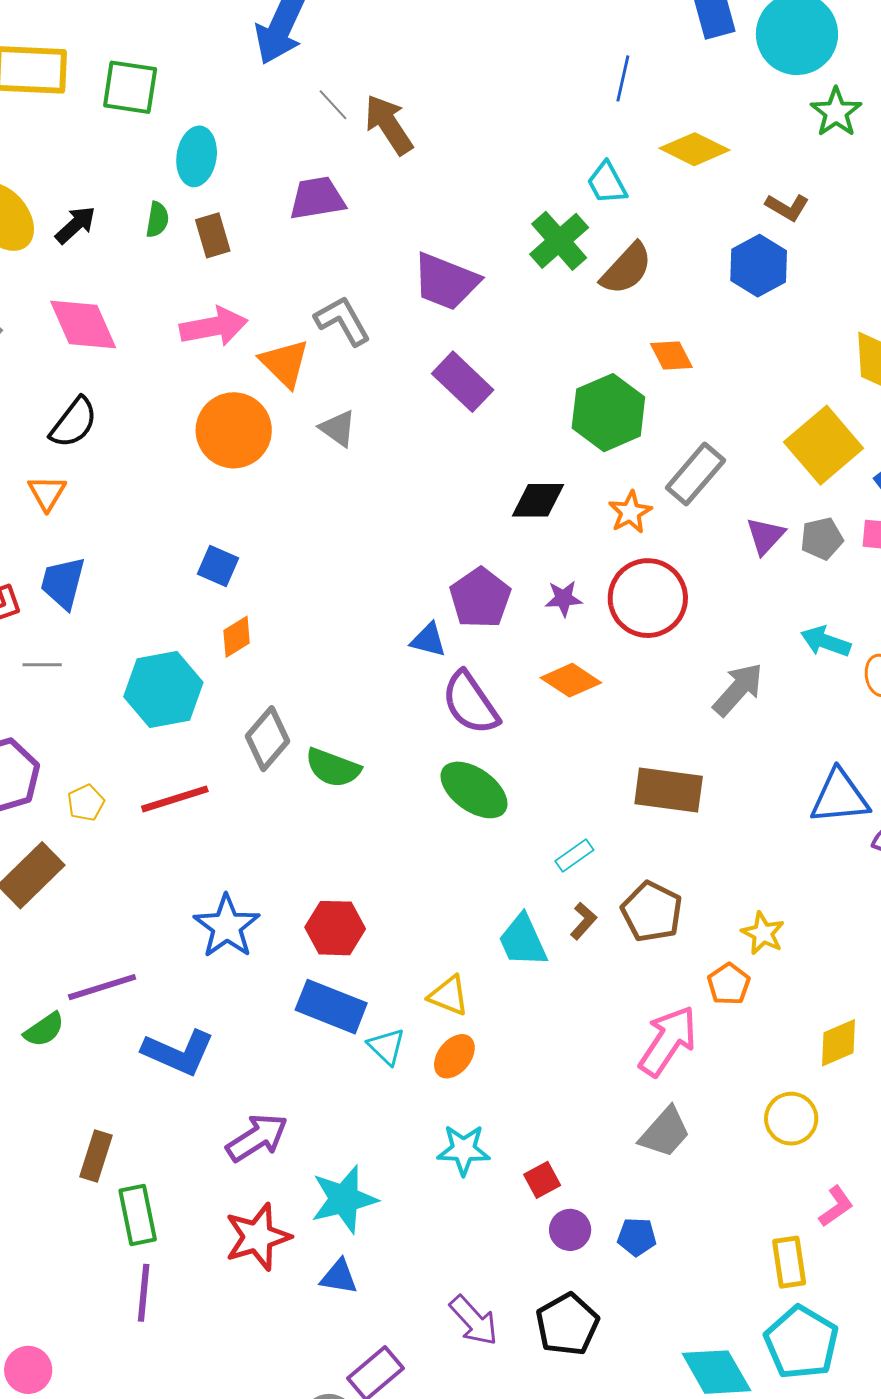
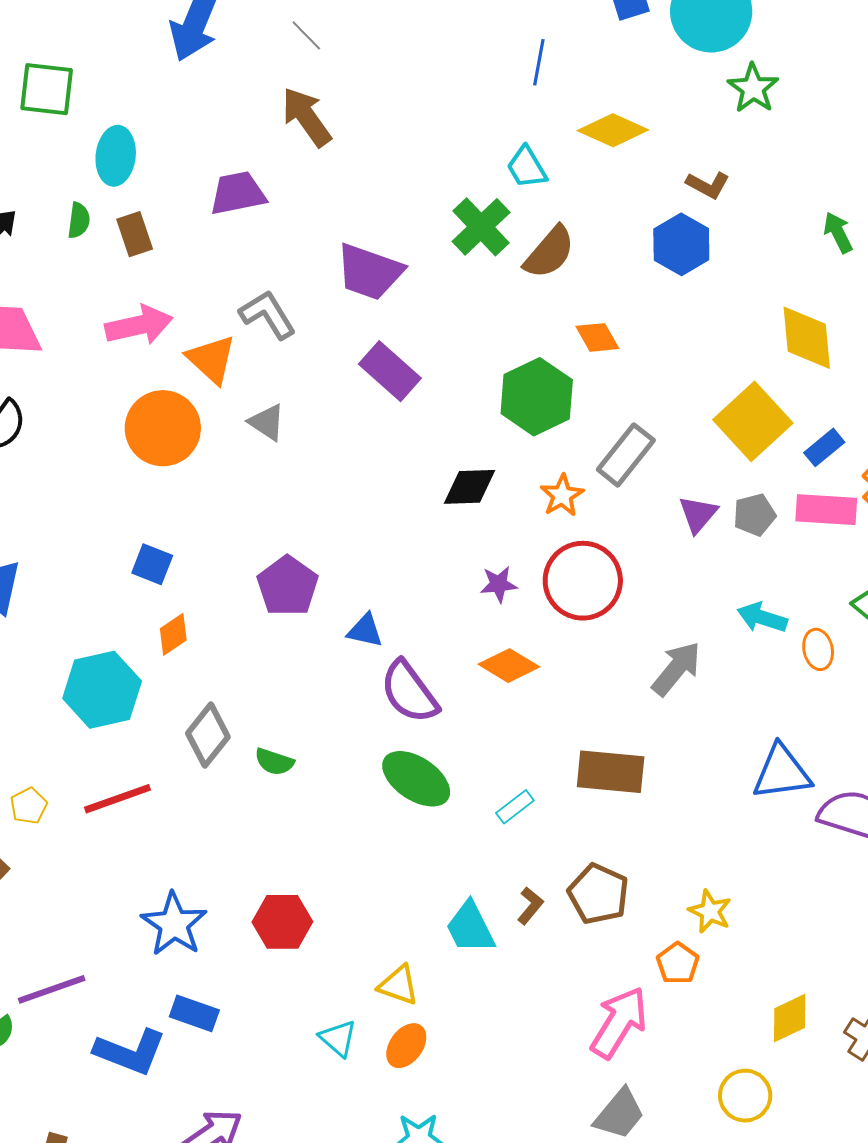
gray line: (333, 105) -> (306, 35), moved
purple pentagon: (480, 598) -> (288, 586), moved
green semicircle: (333, 768) -> (274, 762), size x0.7
cyan rectangle: (574, 855) -> (515, 807), moved
blue rectangle: (331, 1007) -> (194, 1013), moved, size x0.7

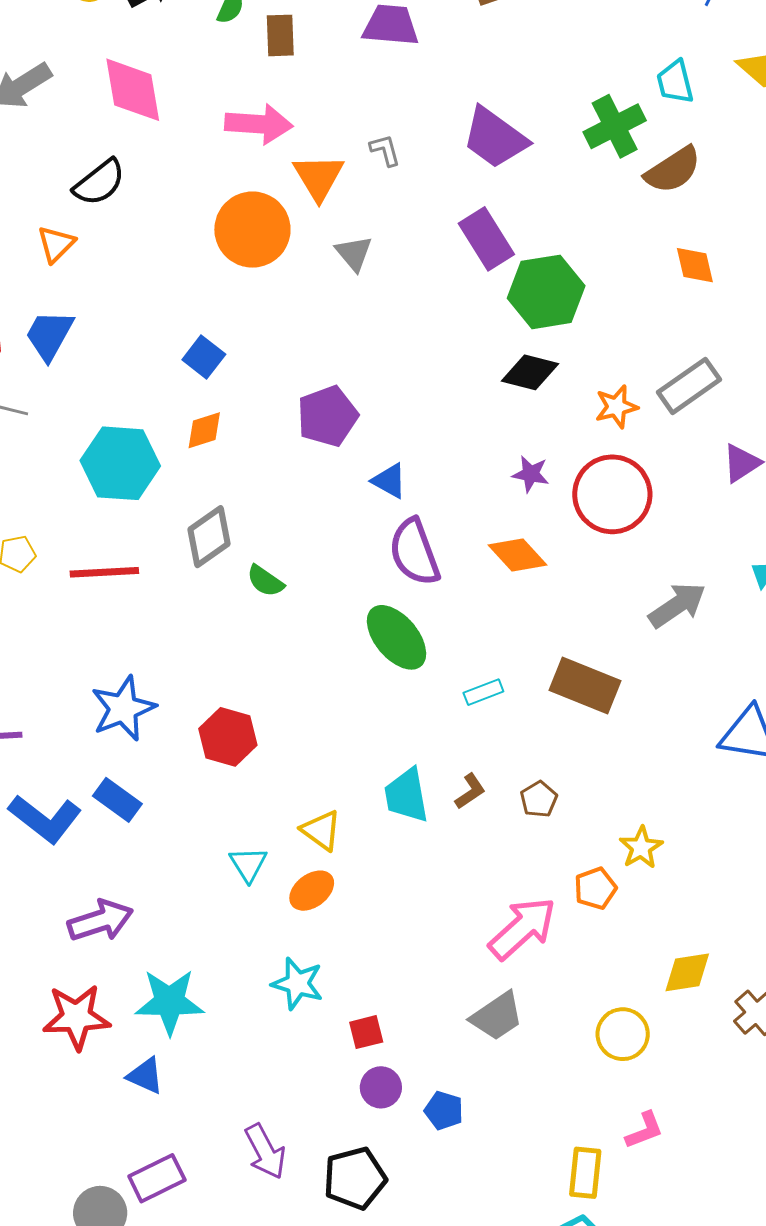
gray L-shape: (268, 315) -> (385, 150), size x0.6
green hexagon: (537, 397) -> (546, 292), moved
brown pentagon: (598, 894) -> (539, 799), size x0.6

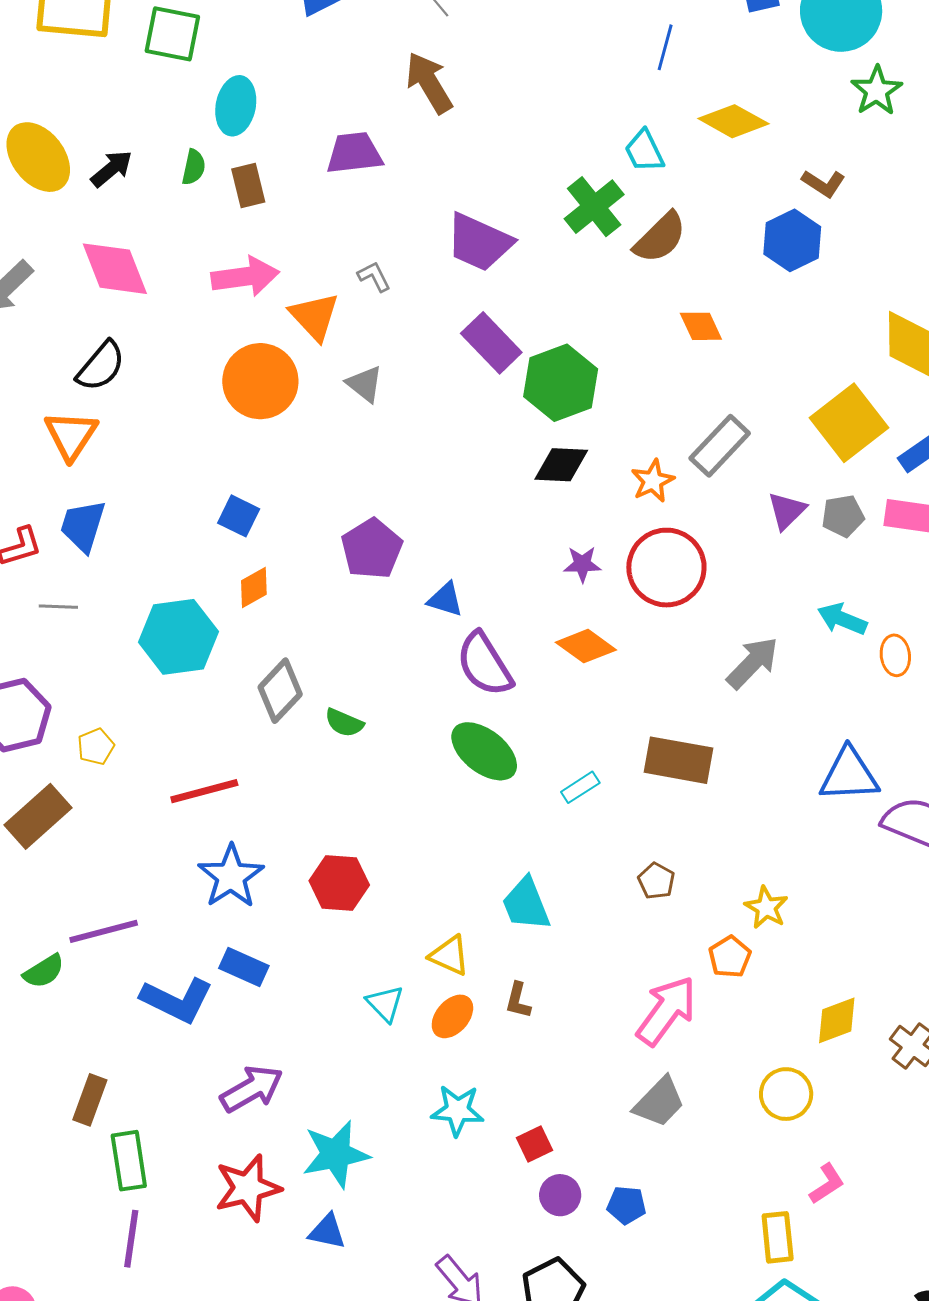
orange triangle: (56, 244) -> (71, 435), size x1.4
red line: (104, 572) -> (204, 791), moved
brown L-shape: (470, 791) -> (518, 1000), moved, turned 150

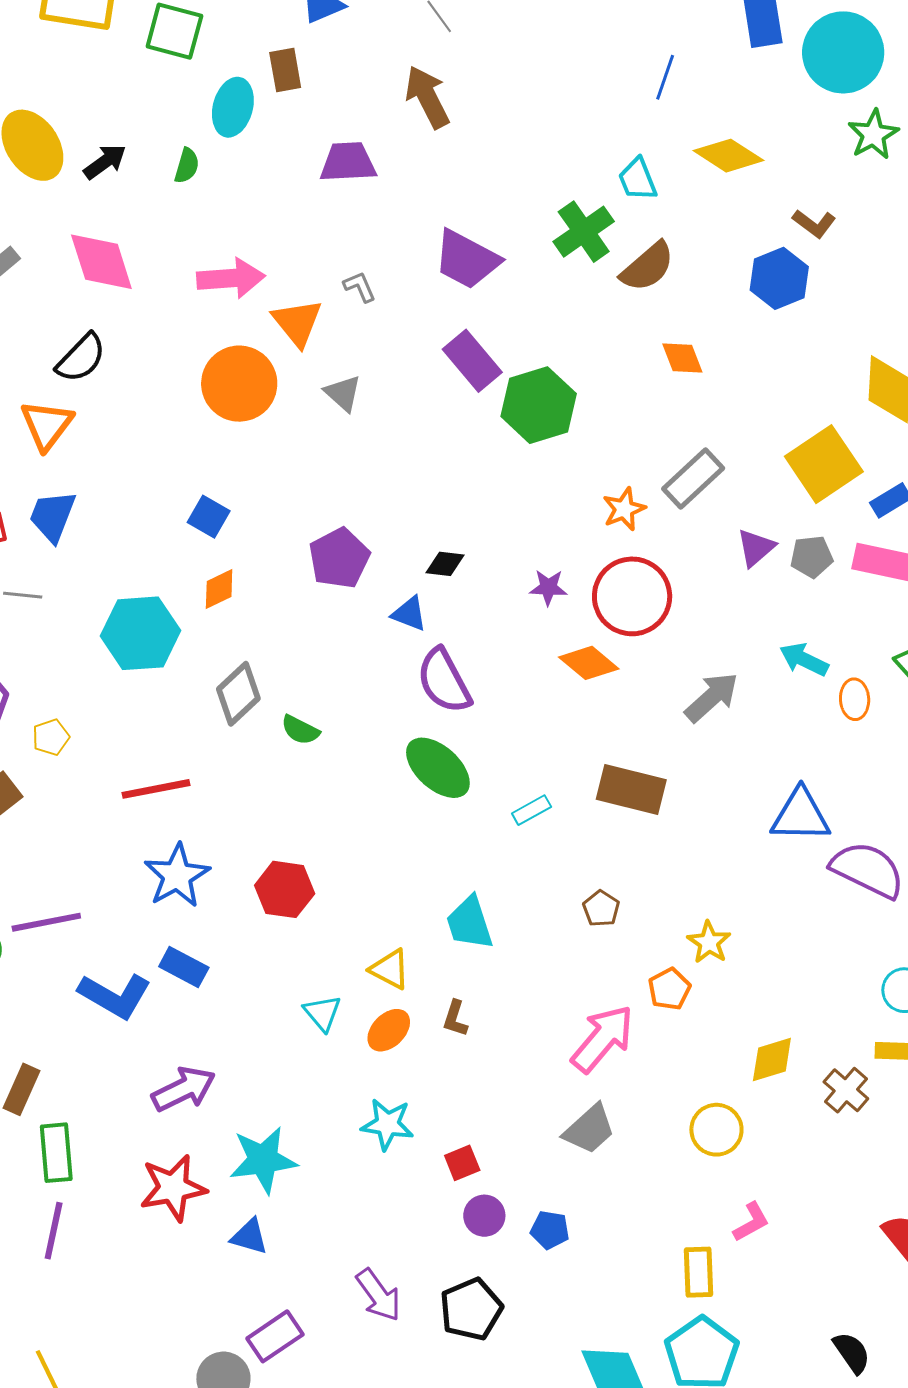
brown rectangle: (248, 185) -> (285, 70), moved
black diamond: (561, 465) -> (445, 564), moved, size x0.7
orange diamond: (586, 646) -> (589, 663), moved

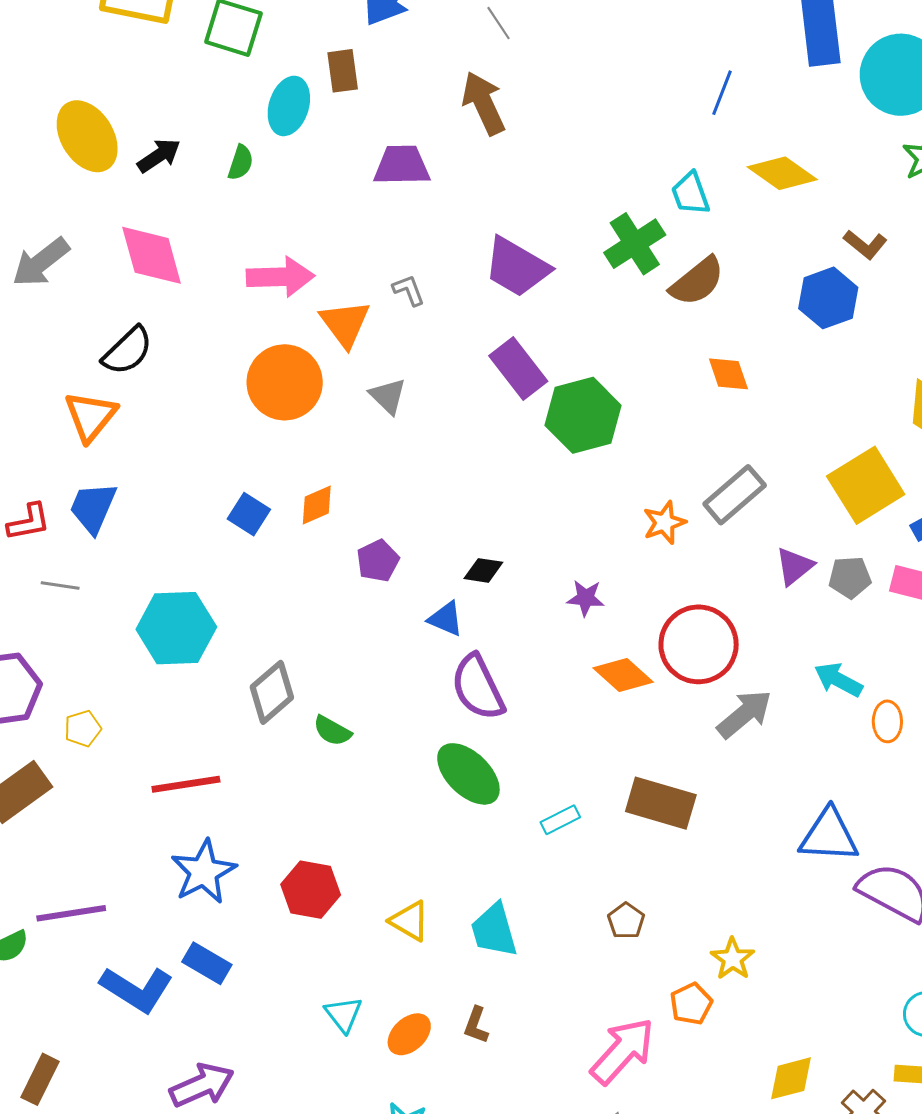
purple pentagon: (339, 558) -> (378, 561), size x0.7
orange diamond: (219, 589) -> (317, 505), moved
red circle: (632, 596) -> (699, 644), moved
yellow triangle: (390, 969) -> (410, 921), moved

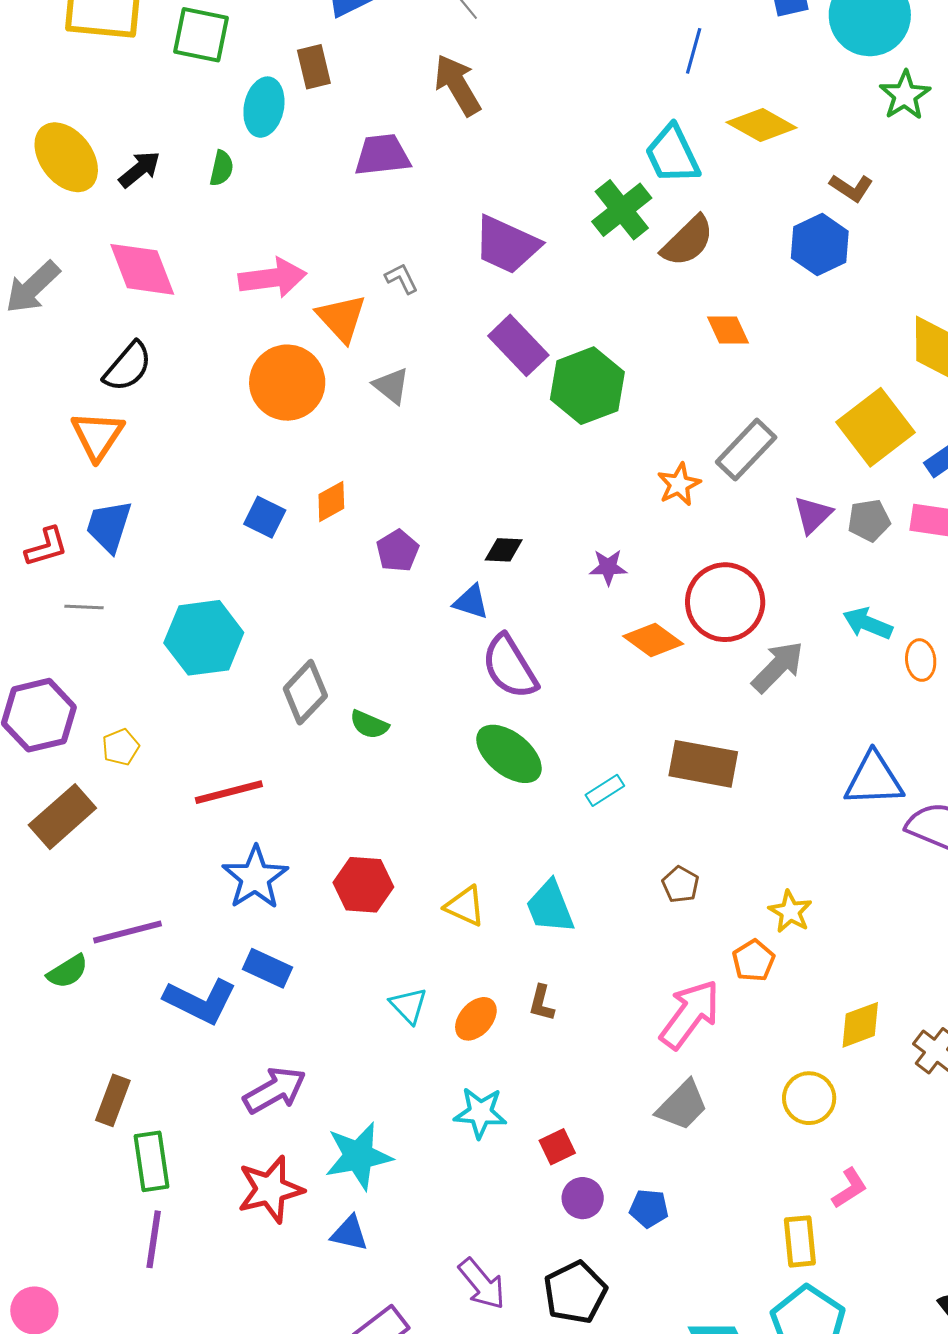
cyan trapezoid: (691, 194) -> (672, 154), size x1.4

